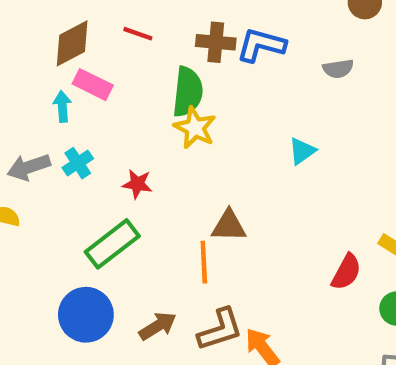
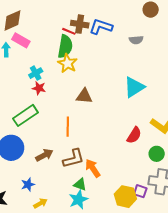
red line: (138, 34) -> (69, 31), moved
cyan triangle: (302, 151) -> (134, 87), moved, size x1.6
cyan cross: (78, 163) -> (36, 73), moved
brown triangle: (229, 226) -> (84, 96), moved

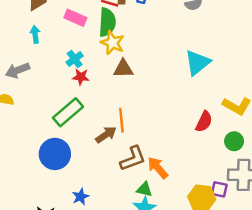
pink rectangle: (21, 40) -> (75, 18), moved
brown triangle: (84, 96) -> (123, 69), moved
brown arrow: (44, 155) -> (106, 135), moved

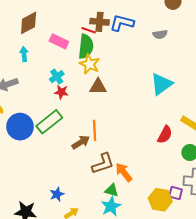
blue circle: (55, 154) -> (20, 127), moved

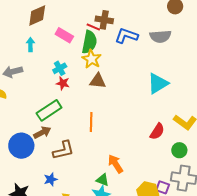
blue L-shape: (122, 23) -> (126, 36), moved
gray semicircle: (160, 34) -> (160, 36), size x1.5
blue circle: (20, 127) -> (21, 146), moved
brown arrow: (81, 142) -> (42, 132), moved
brown L-shape: (103, 164) -> (63, 150), moved

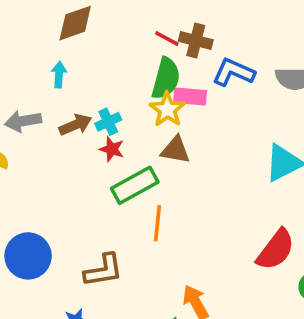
red line: (93, 27) -> (167, 39), moved
pink rectangle: (64, 35) -> (190, 96), moved, turned -30
green rectangle: (49, 110) -> (135, 185), moved
red semicircle: (157, 131) -> (276, 250), size x1.4
brown arrow: (42, 132) -> (75, 125), moved

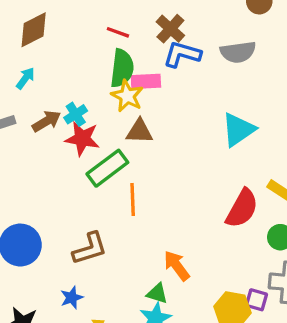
brown cross: (196, 41) -> (170, 29), moved, turned 36
cyan arrow: (59, 75) -> (25, 78), turned 40
red star: (112, 149) -> (82, 139), size x1.5

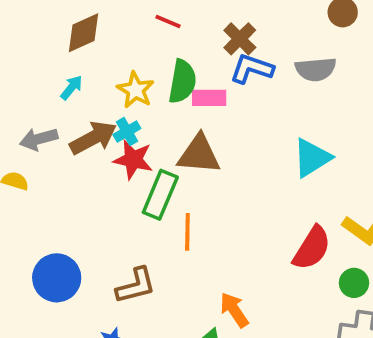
red line: (118, 32) -> (168, 22), moved
yellow star: (127, 96) -> (135, 90), moved
brown arrow: (46, 121) -> (93, 138), size x1.4
brown triangle: (140, 131) -> (199, 154), size x1.4
green rectangle: (107, 168) -> (160, 195), turned -33

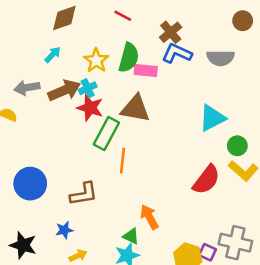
green circle: (354, 283) -> (237, 146), moved

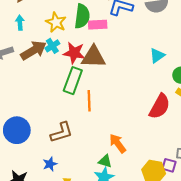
cyan arrow: (53, 55) -> (20, 23), turned -40
red star: (90, 108) -> (74, 53), moved
cyan triangle: (212, 118) -> (157, 56), size x0.7

